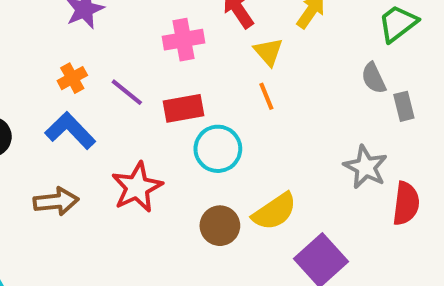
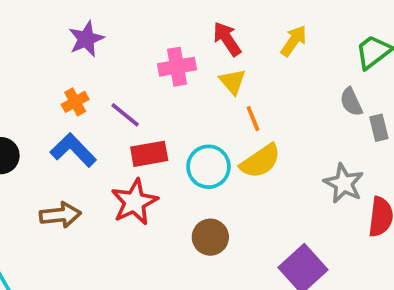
yellow triangle: (268, 52) -> (233, 82), moved
red rectangle: (183, 108) -> (149, 154), moved
yellow semicircle: (274, 212) -> (260, 161), moved

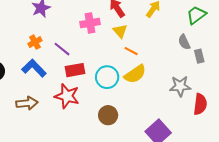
orange line: (253, 119) -> (131, 51), turned -40
gray star: (344, 183) -> (180, 86), turned -30
red star: (134, 202) -> (67, 96), turned -30

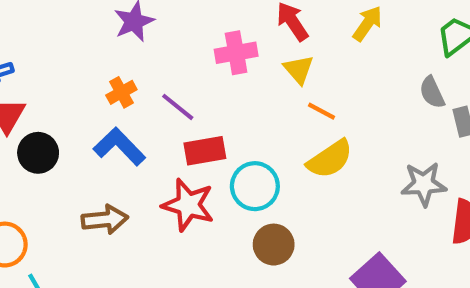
cyan circle: (107, 77) -> (255, 186), moved

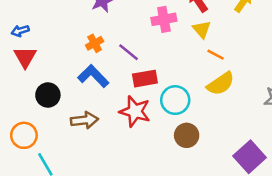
black circle: (38, 153) -> (48, 95), moved

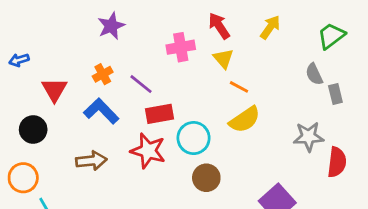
red triangle: (25, 57) -> (54, 90), moved
black circle: (48, 95) -> (33, 129), moved

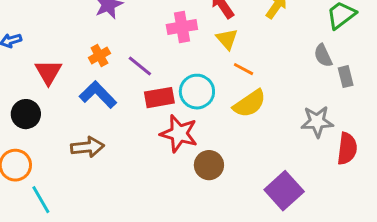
cyan circle: (194, 138) -> (197, 92), moved
red star: (148, 151) -> (179, 134), moved

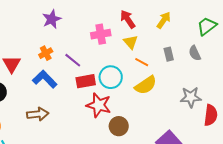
gray rectangle: (346, 77) -> (169, 54), moved

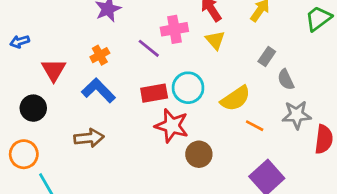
gray semicircle: (195, 53) -> (286, 80), moved
gray rectangle: (169, 54) -> (267, 56), turned 48
purple line: (73, 60) -> (149, 48), moved
orange line: (142, 62) -> (255, 126), moved

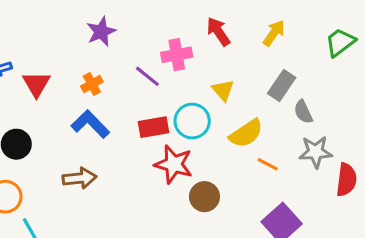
yellow triangle: (215, 40) -> (223, 90), moved
gray rectangle: (267, 56) -> (282, 86), size x1.4
red triangle: (54, 70) -> (36, 84), moved

